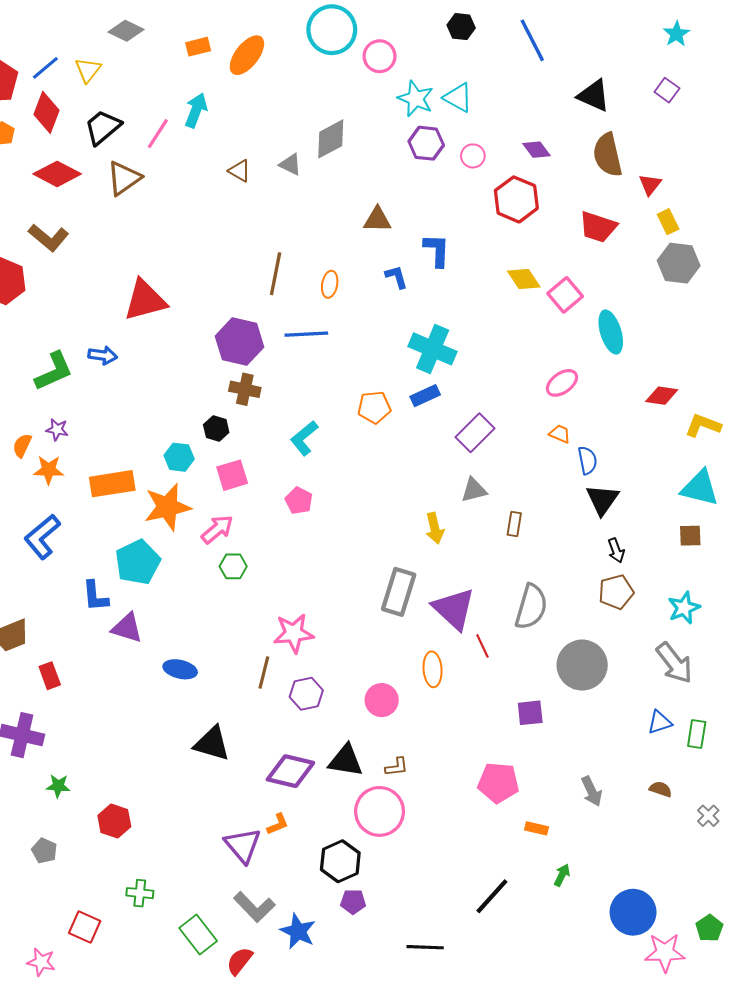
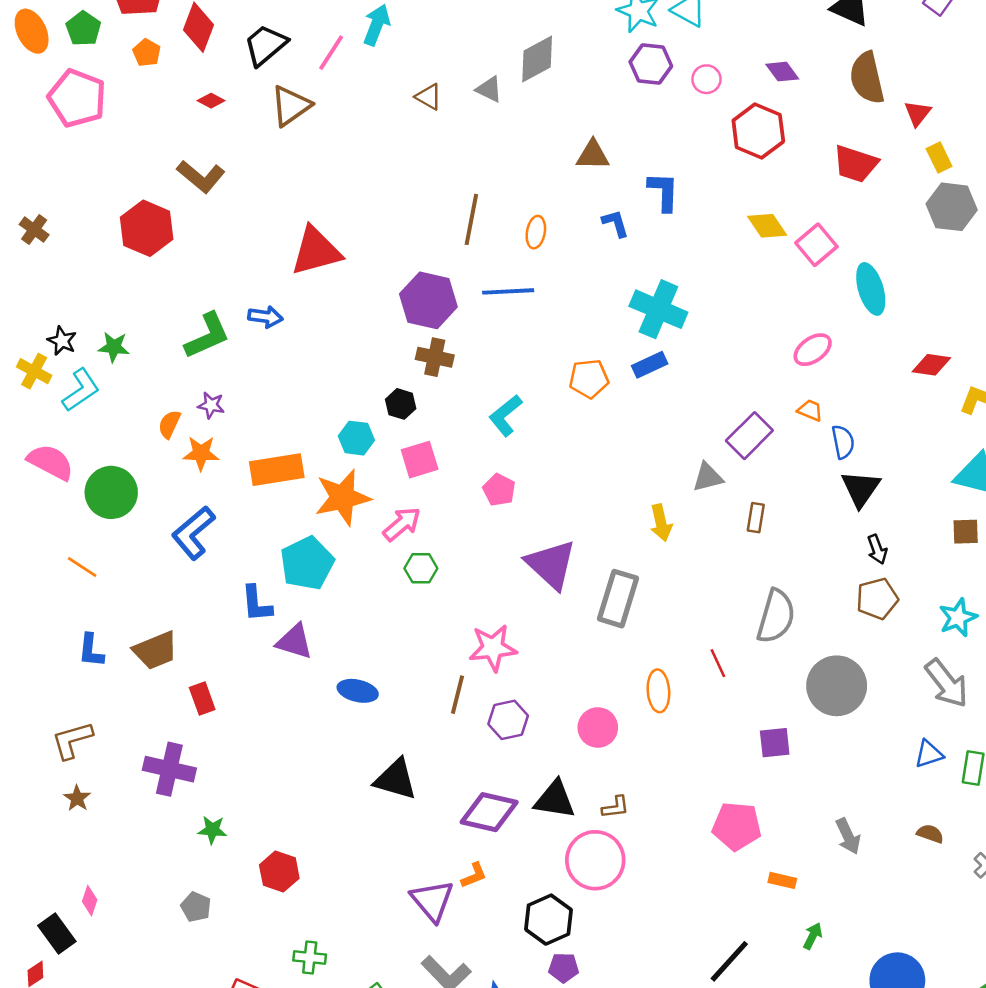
red diamond: (57, 174) -> (211, 101), size x0.5
purple rectangle: (475, 433) -> (749, 436), moved
purple triangle: (454, 609) -> (551, 564), moved

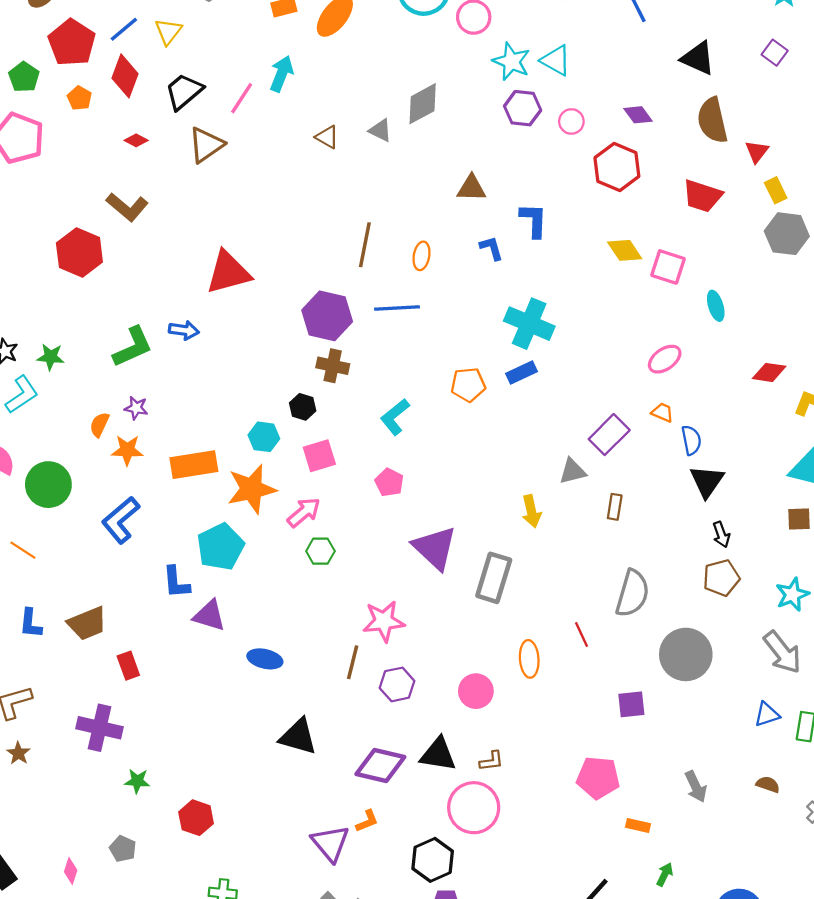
pink square: (816, 245) -> (668, 267), turned -32
cyan ellipse: (871, 289) -> (716, 306), size x0.7
pink diamond: (90, 901) -> (71, 871), moved

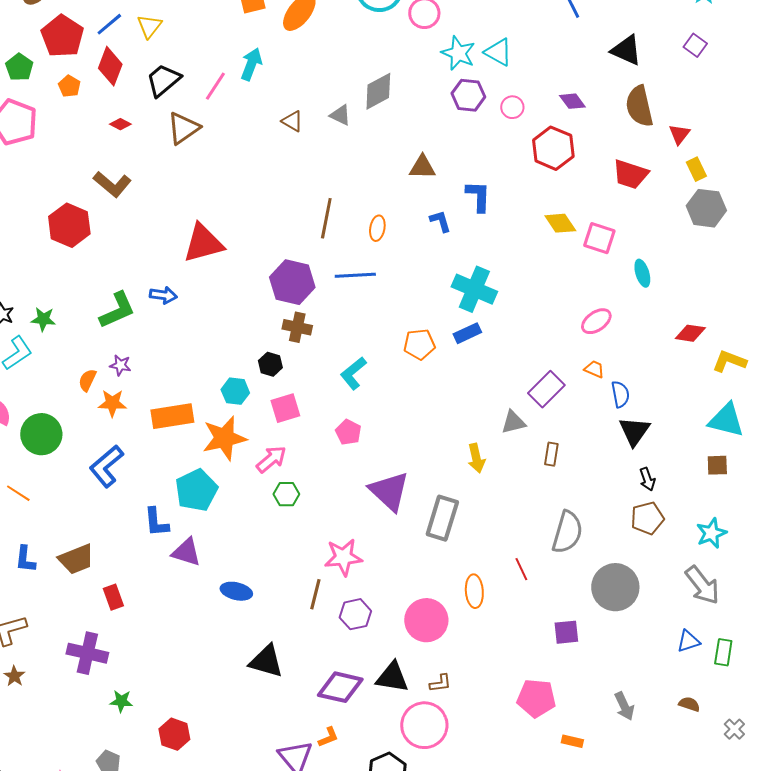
pink circle: (476, 691) -> (426, 620), size x1.4

